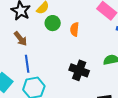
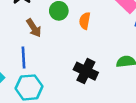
brown arrow: (20, 39) -> (34, 28), moved

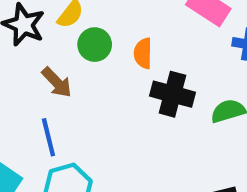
black cross: (86, 71) -> (173, 94), moved

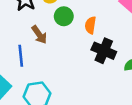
blue line: (48, 137) -> (21, 56), moved

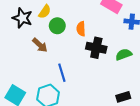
blue line: (21, 56) -> (62, 73), moved

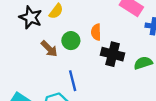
green circle: (57, 26) -> (71, 41), moved

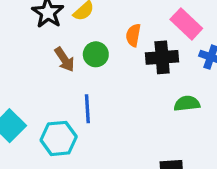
orange semicircle: (96, 32) -> (133, 35), moved
black cross: (113, 54) -> (162, 57), moved, turned -30

